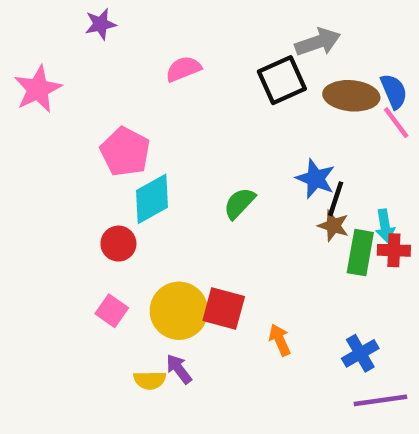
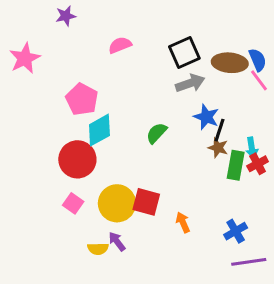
gray arrow: (318, 42) -> (190, 83), moved
red circle: (118, 244) -> (77, 159), size x1.6
red cross: (394, 250) -> (258, 164), turned -30

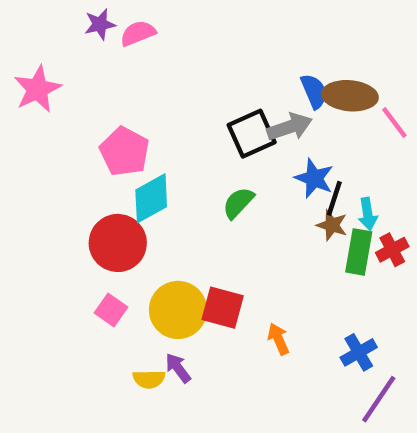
pink semicircle: (120, 45) -> (138, 33), moved
black square: (184, 52) -> (252, 134), moved
blue semicircle: (258, 60) -> (314, 91), moved
cyan arrow: (252, 148) -> (368, 214), moved
purple line: (249, 262) -> (379, 399), turned -48

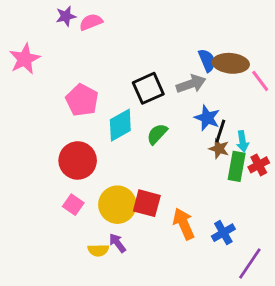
black square: (252, 134) -> (148, 88), moved
cyan diamond: (151, 198) -> (120, 125), moved
orange arrow: (278, 339) -> (184, 224), size x1.5
blue cross: (359, 352) -> (223, 233), moved

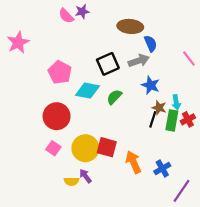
purple star: (66, 16) -> (82, 12), moved
pink semicircle: (91, 22) -> (66, 16), turned -112
brown ellipse: (231, 63) -> (130, 26), moved
cyan diamond: (120, 125) -> (88, 91), turned 40
black line: (220, 131) -> (153, 119), moved

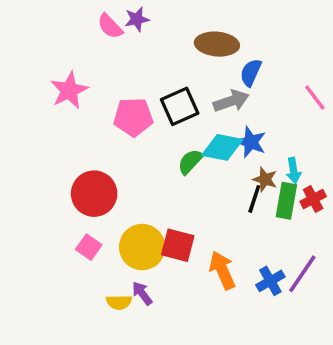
pink star: (18, 42) -> (69, 90), moved
blue semicircle: (151, 44) -> (251, 73), turned -133
pink pentagon: (60, 72) -> (133, 117), moved, turned -30
cyan diamond: (88, 91) -> (222, 147), moved
purple line: (182, 191) -> (302, 274), moved

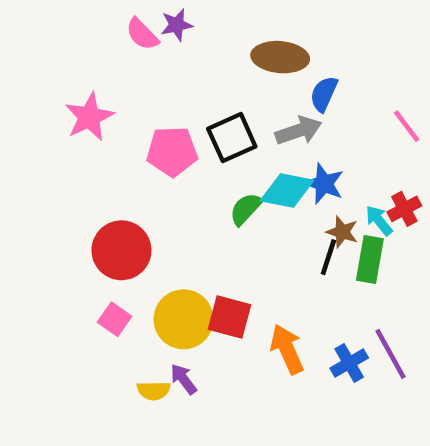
cyan arrow: (294, 170) -> (379, 220), turned 150
red cross: (313, 199) -> (404, 209), moved
purple line: (302, 274) -> (391, 354), turned -63

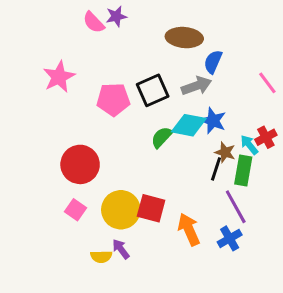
purple line: (391, 354) -> (236, 207), moved

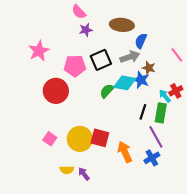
purple star: (116, 16) -> (86, 30), moved
pink semicircle: (94, 22) -> (79, 12), moved
brown star: (225, 152) -> (149, 68), moved
red circle: (80, 164) -> (56, 91), moved
purple arrow: (121, 249) -> (84, 174), moved

